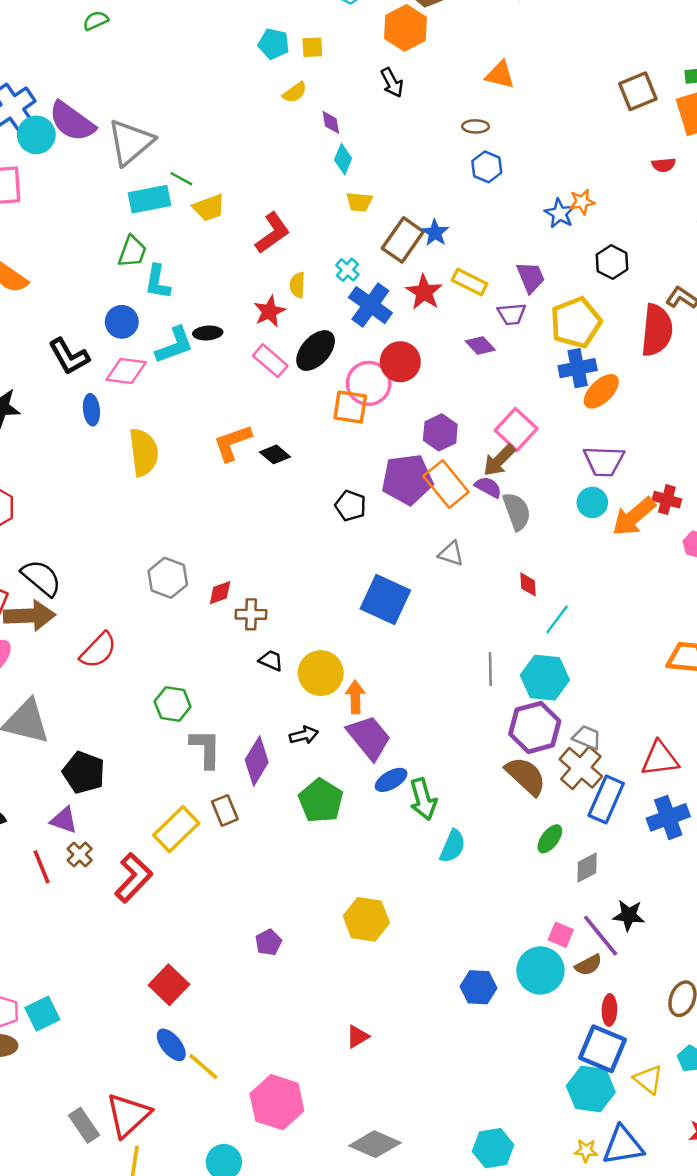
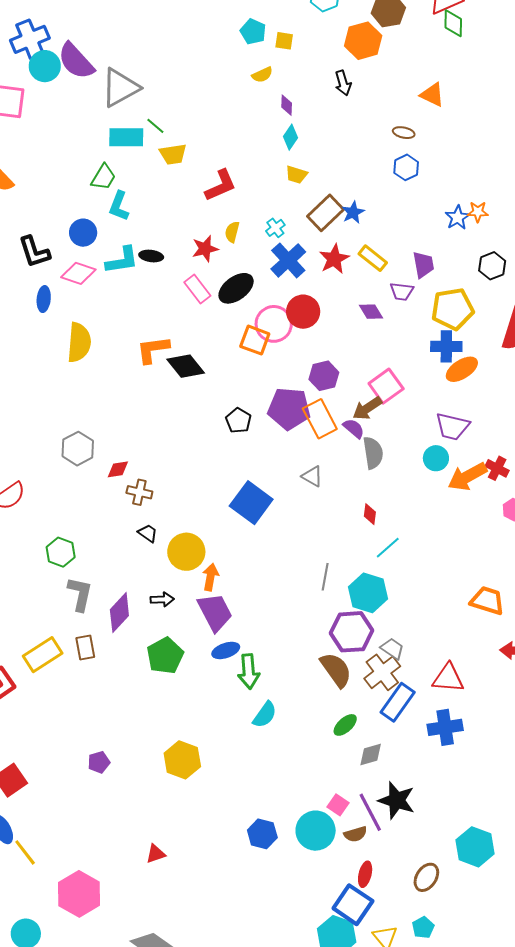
black diamond: (275, 454) -> (186, 366), size x1.5
black star: (629, 915) -> (397, 800), size x1.4

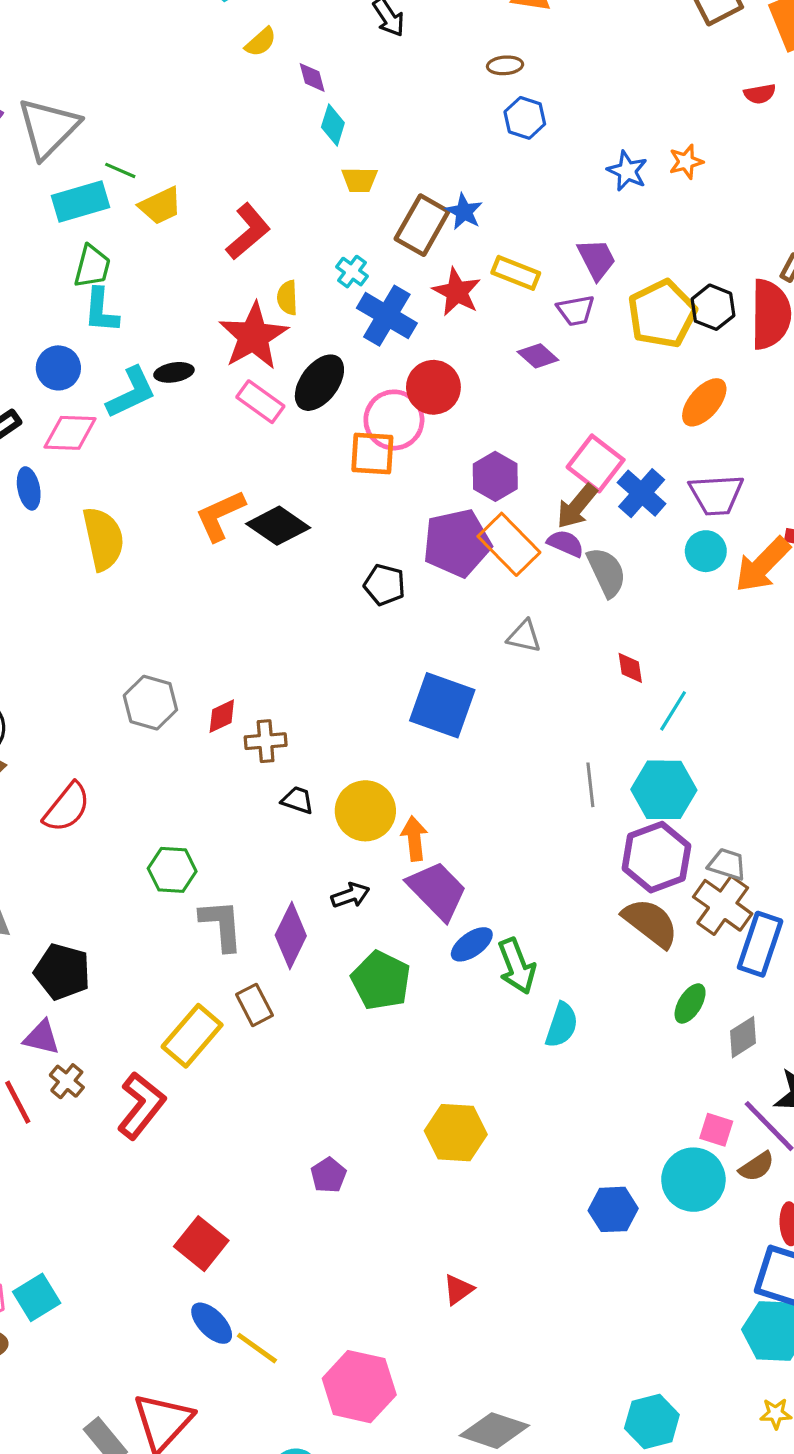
green trapezoid: (103, 177) -> (92, 266), moved
orange star: (478, 212) -> (686, 162), moved
red star: (205, 249) -> (253, 336), size x1.6
black hexagon: (492, 266) -> (713, 307), moved
blue cross: (446, 346) -> (642, 493), moved, turned -32

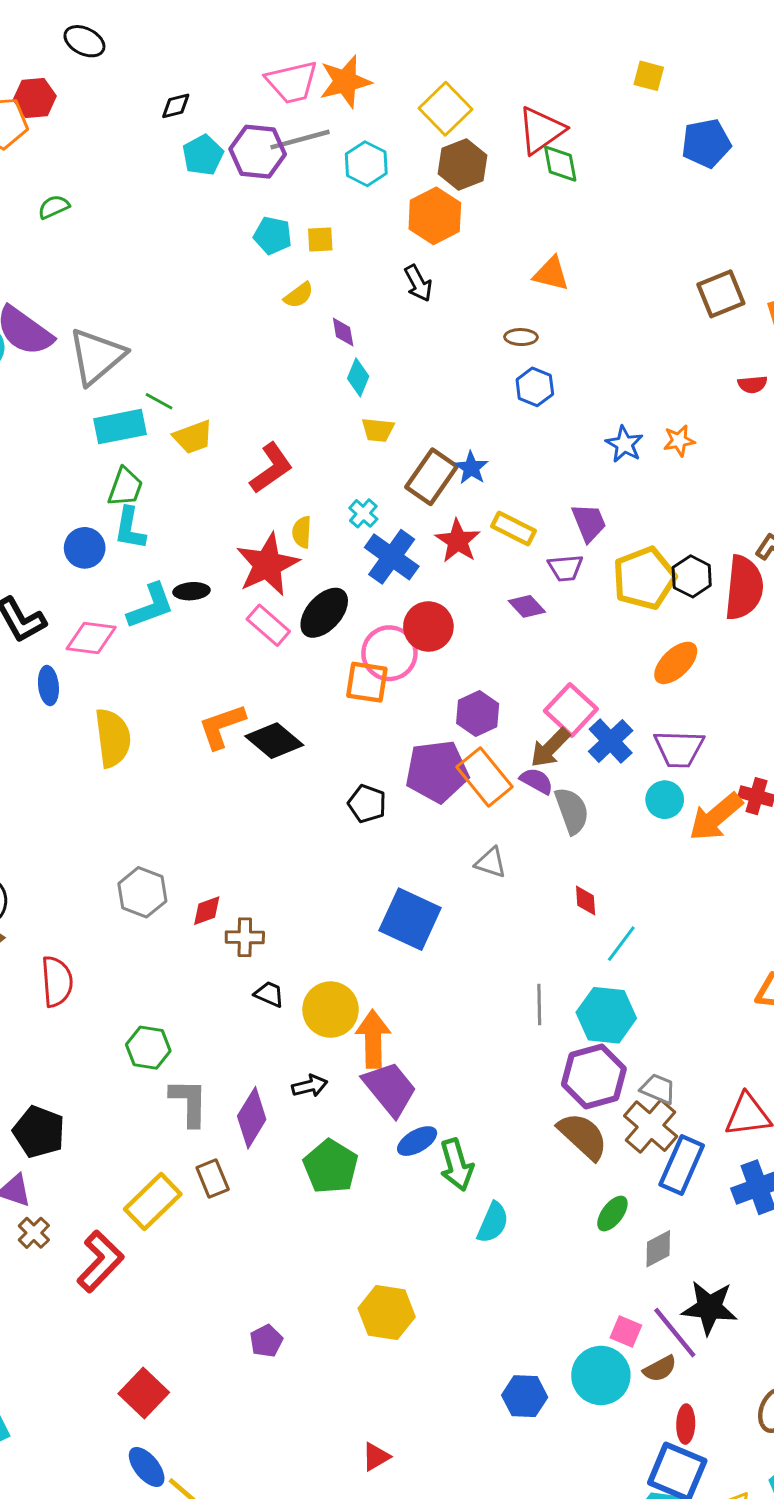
blue circle: (58, 368) -> (85, 548), moved
red semicircle: (67, 807) -> (57, 982), turned -48
orange arrow: (414, 838) -> (373, 1039), size x1.4

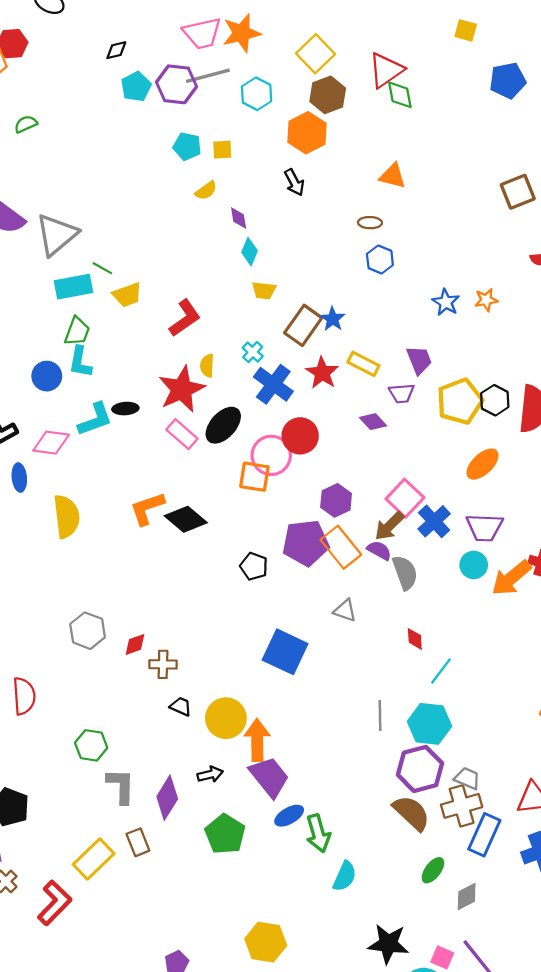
brown cross: (651, 1126) -> (462, 806), turned 33
black star: (709, 1308) -> (388, 944), moved

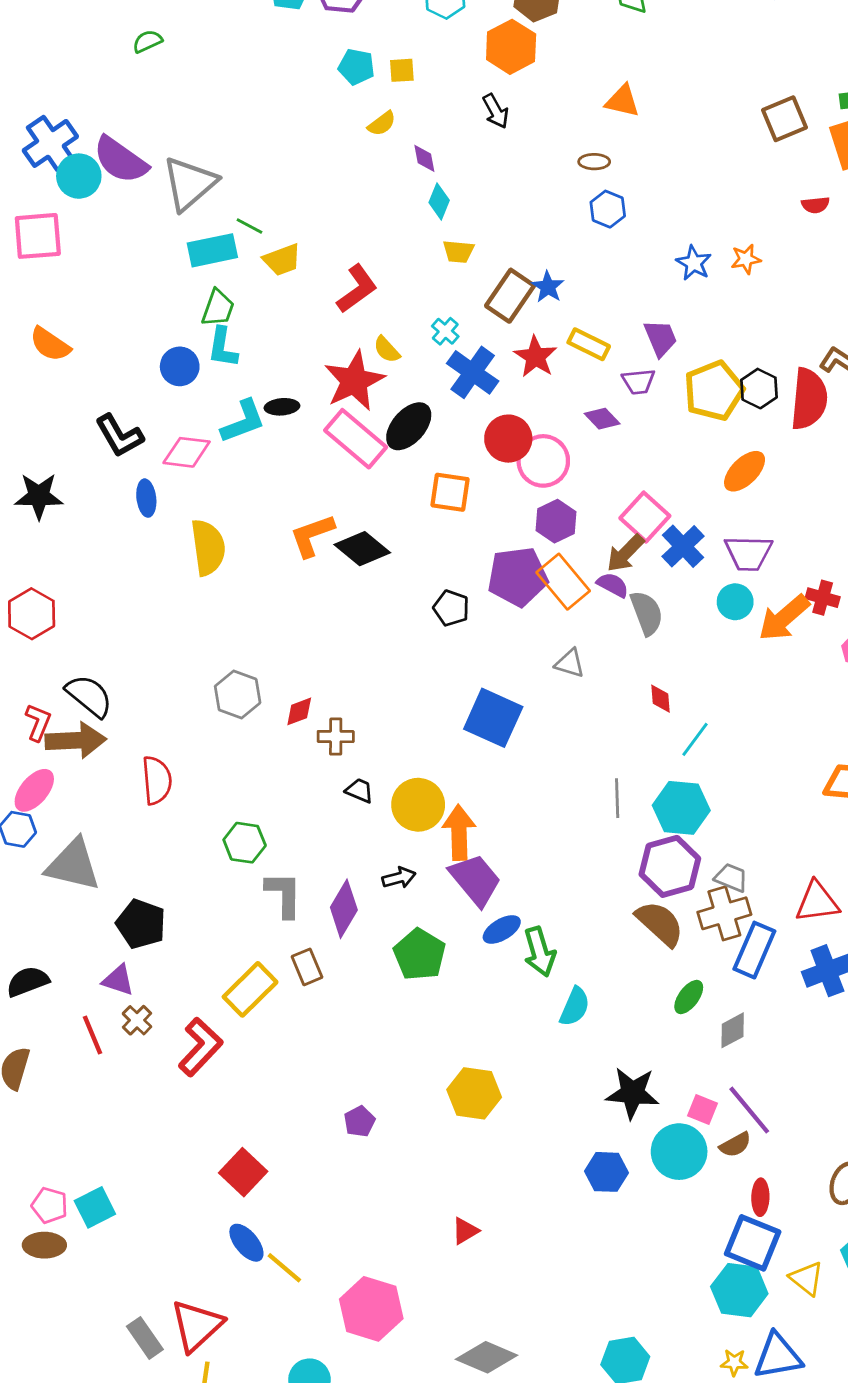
yellow semicircle: (207, 366) -> (387, 350), turned -45
pink rectangle: (182, 434) -> (356, 439), size x1.5
pink circle: (271, 455) -> (543, 461), moved

